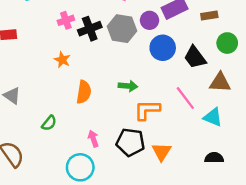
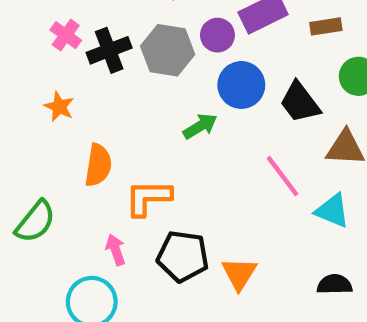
pink cross: (66, 20) -> (66, 35), turned -35
green arrow: (128, 86) -> (200, 126), moved, turned -36
orange L-shape: (147, 110) -> (148, 198), moved
green semicircle: (49, 123) -> (35, 222), size x1.5

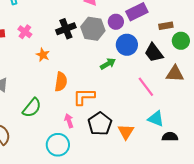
brown rectangle: (326, 26) -> (166, 26), moved
pink cross: (66, 35) -> (25, 32), moved
cyan triangle: (332, 211) -> (156, 119), moved
black pentagon: (183, 256) -> (100, 124), turned 30

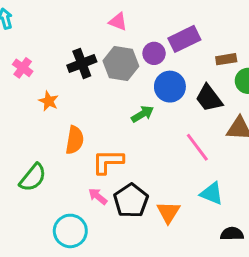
pink arrow: (69, 121) -> (98, 196), moved, turned -32
black semicircle: (170, 137) -> (232, 234), moved

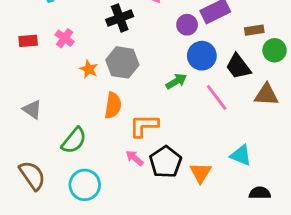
black cross: (82, 64) -> (120, 18), moved
gray hexagon: (121, 64) -> (122, 62), moved
pink line: (197, 147) -> (217, 97), moved
cyan circle: (70, 231) -> (85, 185), moved

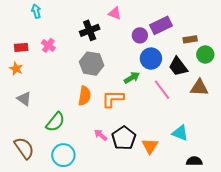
orange star: (89, 69) -> (16, 69), moved
orange L-shape: (144, 126) -> (113, 99), moved

